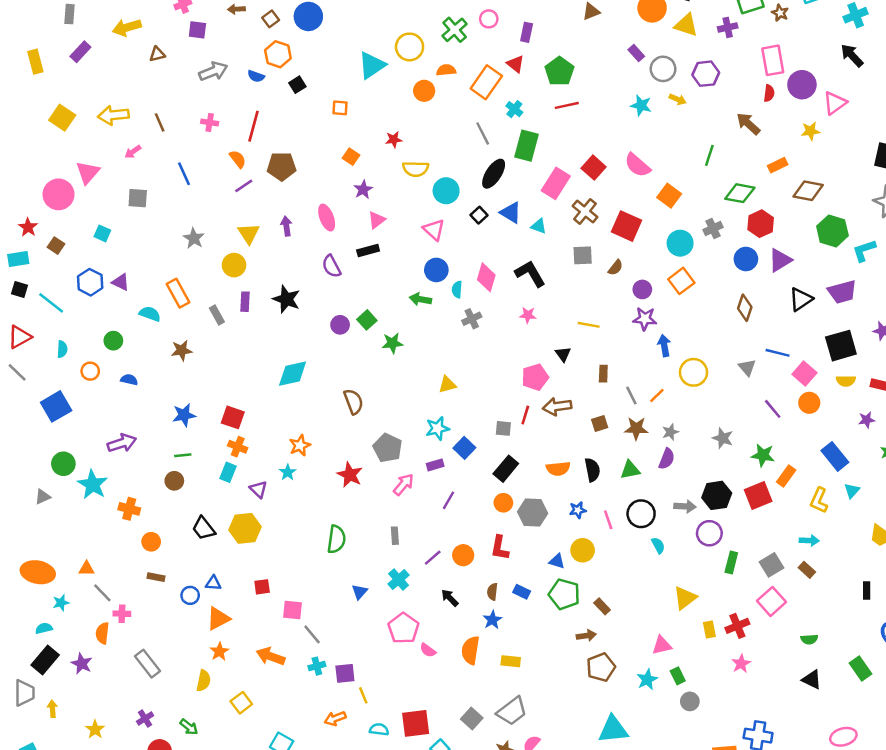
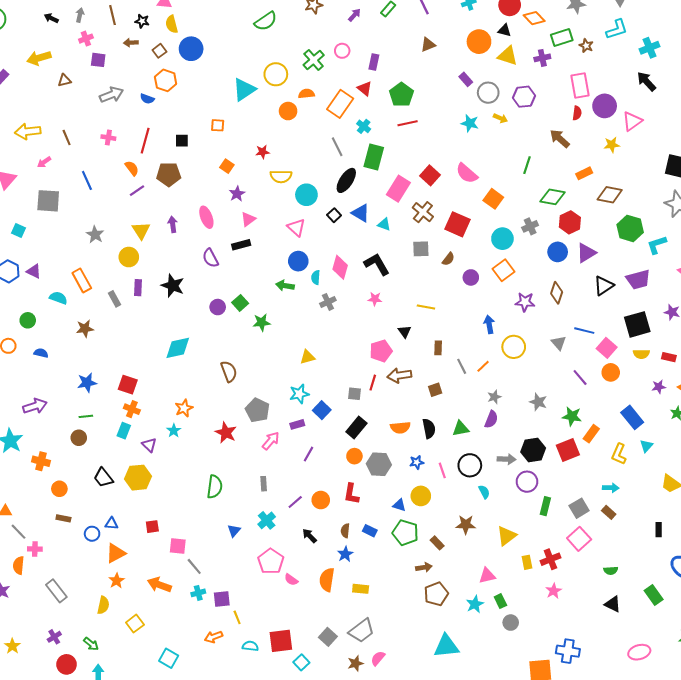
black square: (297, 85) -> (182, 141), moved, turned 32
gray square: (138, 198) -> (48, 201), size x1.4
purple star: (645, 319) -> (525, 302), moved
brown star: (636, 428) -> (466, 525), moved

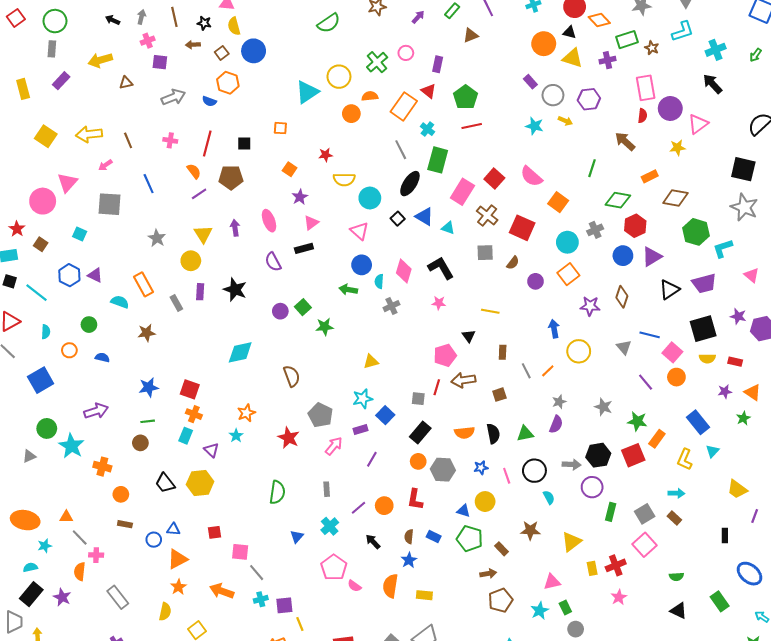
brown triangle: (428, 45) -> (471, 35), moved

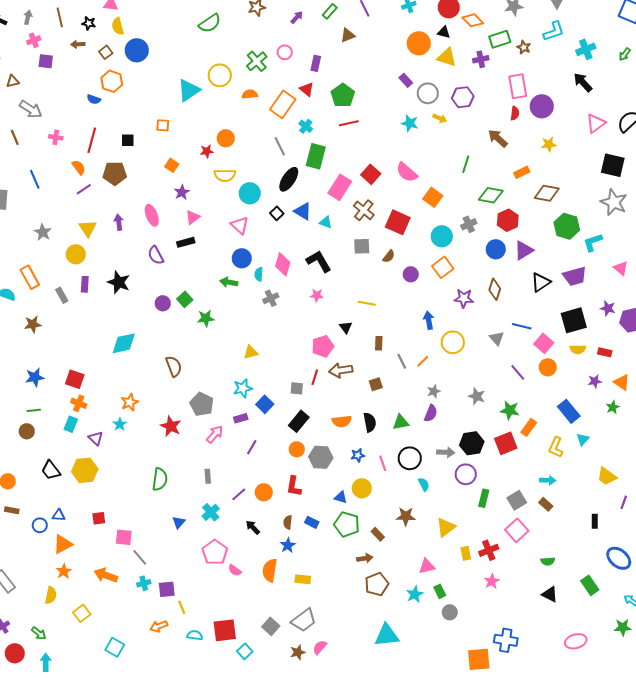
gray arrow: (173, 97) -> (31, 109), moved, turned 55
orange circle: (351, 114) -> (226, 138), moved
pink triangle: (698, 124) -> (596, 123), moved

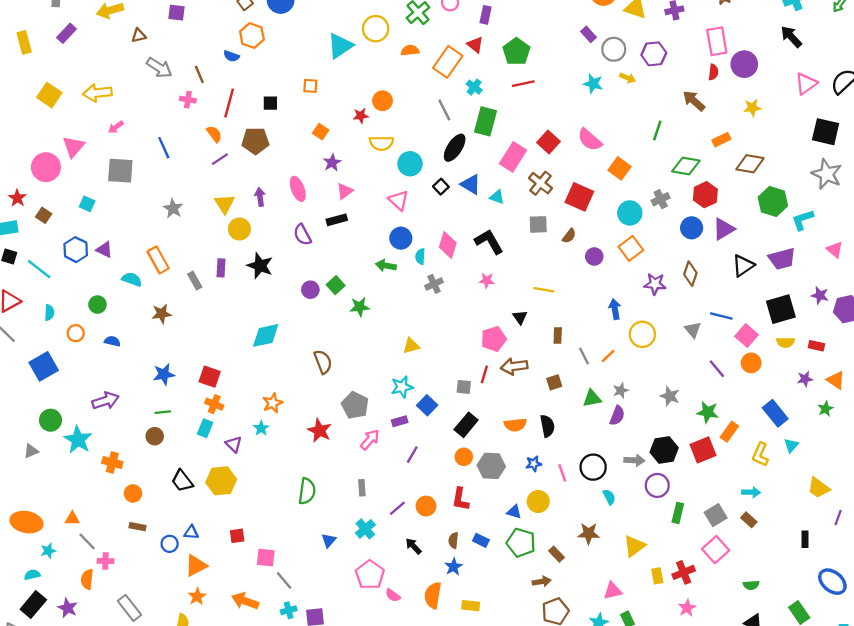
brown line: (15, 137) -> (199, 74), moved
yellow circle: (76, 254) -> (239, 229), moved
green triangle: (401, 422) -> (592, 398), moved

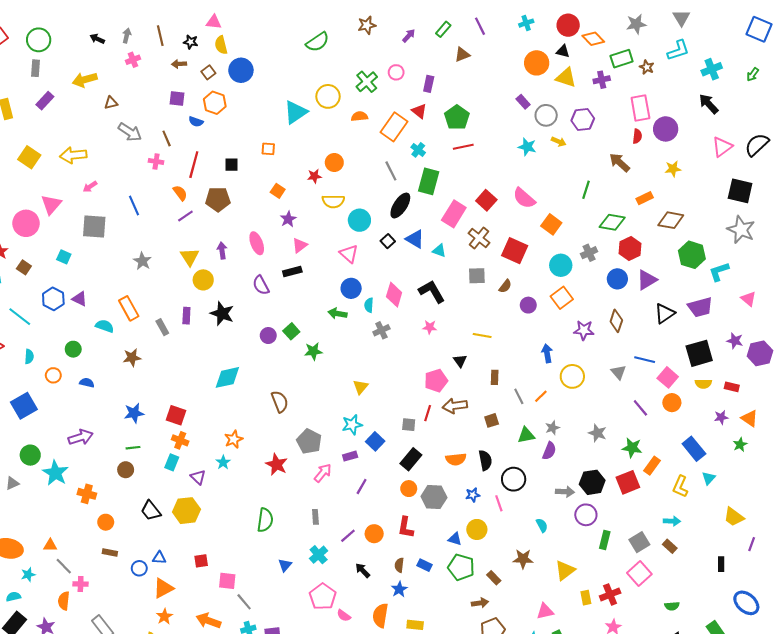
purple square: (176, 13) -> (177, 99), moved
yellow triangle: (411, 346) -> (360, 387), turned -35
black circle: (593, 467) -> (514, 479), moved

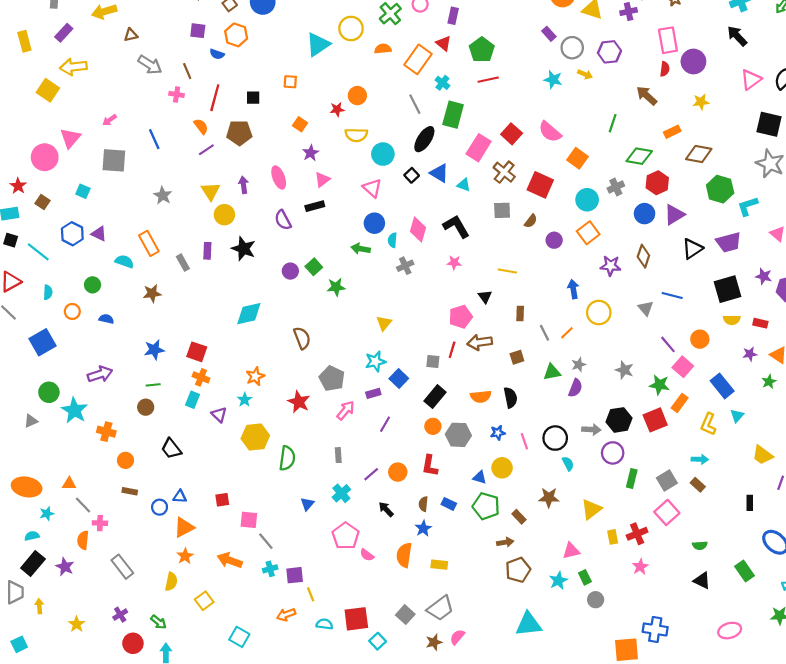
yellow arrow: (73, 155) -> (73, 67), moved
pink square: (668, 377) -> (683, 367), moved
black circle: (514, 479) -> (555, 438), moved
yellow hexagon: (186, 511) -> (255, 437), moved

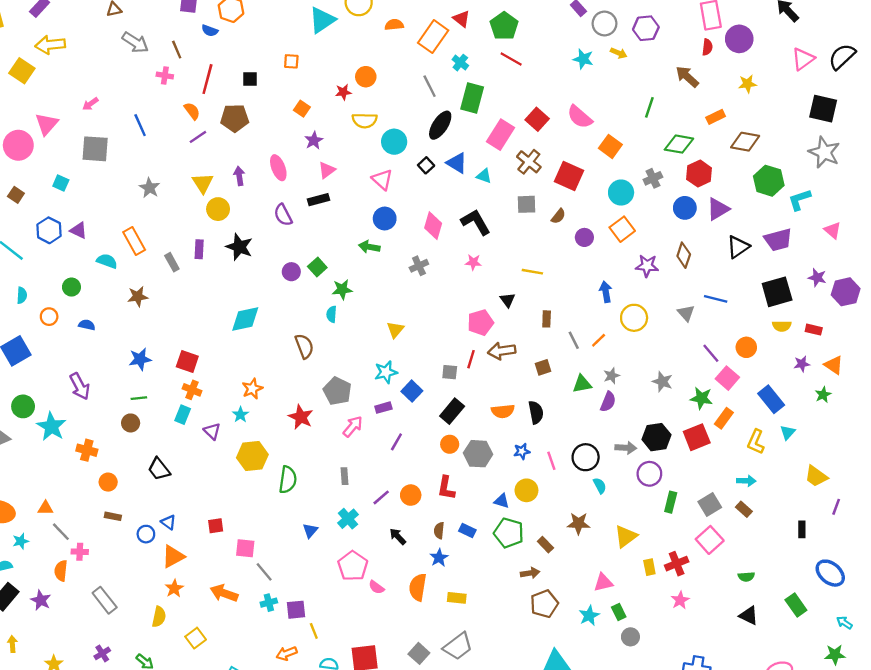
red line: (488, 80) -> (511, 59), turned 42
cyan semicircle: (392, 240) -> (331, 314), moved
purple arrow: (100, 374) -> (80, 386), turned 80
blue triangle: (180, 497) -> (168, 522), turned 32

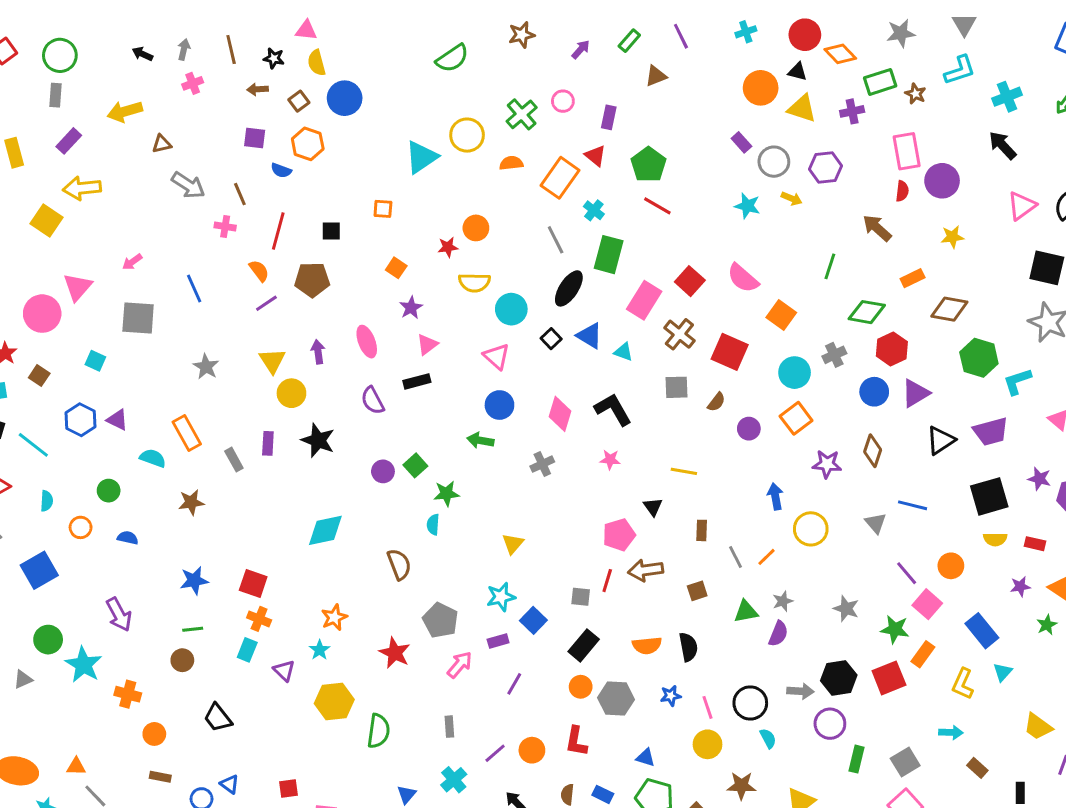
yellow circle: (526, 490) -> (708, 744), moved
brown rectangle: (744, 509) -> (977, 768), moved

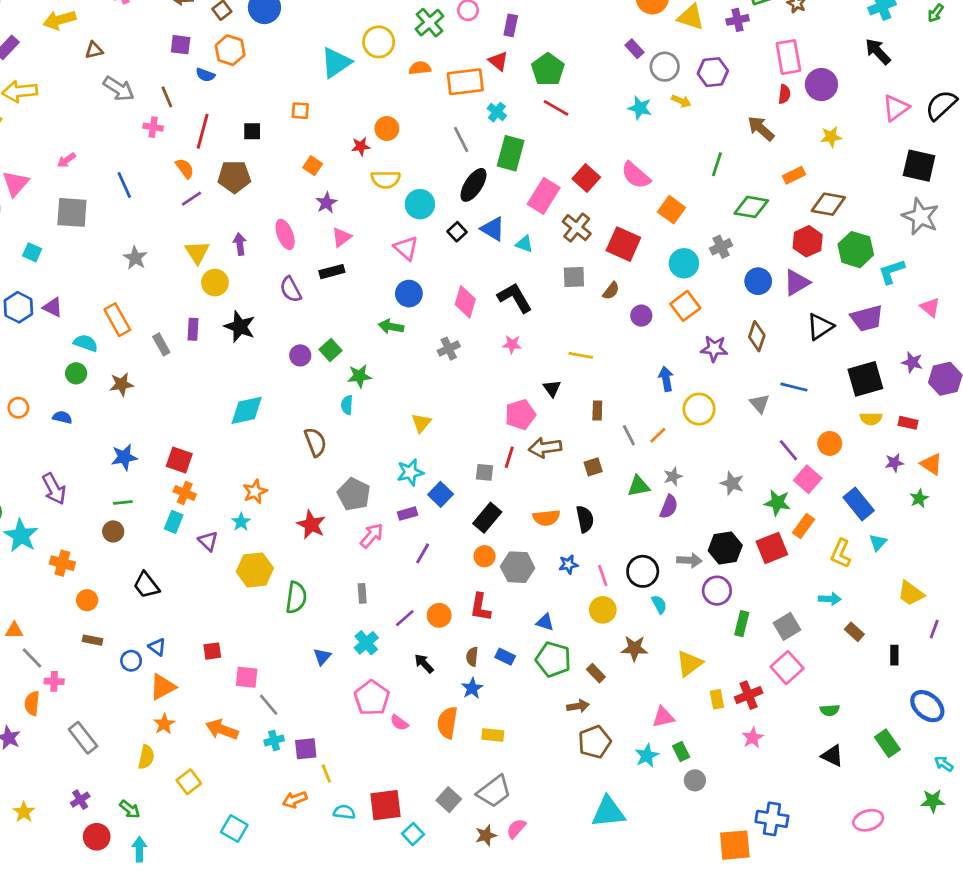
orange rectangle: (560, 178) -> (465, 82), turned 48
red hexagon: (892, 349) -> (808, 241), moved
green circle: (109, 491) -> (76, 373), moved

